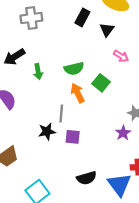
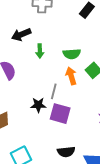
purple square: (73, 137) -> (60, 114), size x1.5

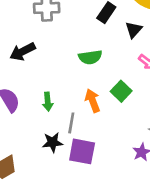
green arrow: (40, 51) -> (48, 102), moved
green semicircle: (72, 54) -> (90, 57), moved

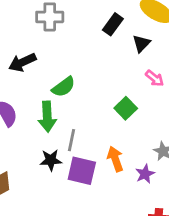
green semicircle: (90, 57) -> (64, 87), moved, turned -30
orange arrow: (93, 101) -> (115, 159), moved
green arrow: (48, 102) -> (47, 117), size x1.5

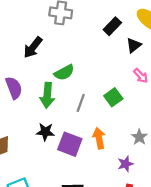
black arrow: (22, 62) -> (33, 47), turned -35
gray line: (71, 140) -> (81, 103), moved
purple star: (145, 174) -> (125, 164), moved

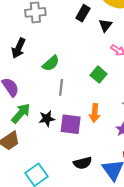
green arrow: (47, 95) -> (21, 113), moved, turned -130
gray line: (81, 103) -> (61, 87), moved
orange arrow: (99, 138) -> (95, 113), turned -150

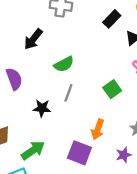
green arrow: (21, 113) -> (33, 150), moved
black star: (47, 119) -> (42, 108), moved
purple square: (71, 124) -> (79, 153), moved

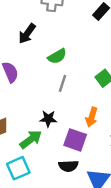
black star: (42, 108) -> (48, 119), moved

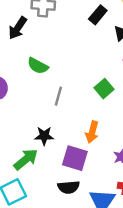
black arrow: (27, 34) -> (18, 28), moved
green semicircle: (57, 56) -> (38, 66), moved, turned 60

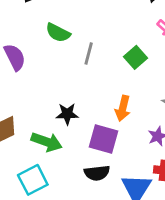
gray line: (58, 96) -> (89, 53), moved
green arrow: (26, 159) -> (47, 142), turned 60

